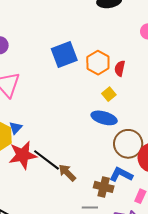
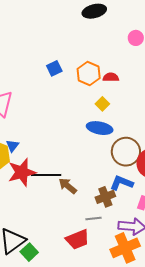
blue square: (64, 54) -> (54, 68), size x0.6
red semicircle: (120, 68) -> (111, 77), turned 84
black line: (47, 160) -> (46, 175), turned -32
brown cross: (104, 187) -> (105, 197), turned -30

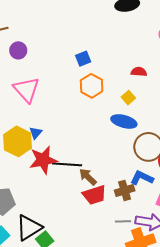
orange hexagon: (89, 74) -> (92, 86), moved
gray line: (93, 218) -> (123, 221), moved
red trapezoid: (78, 239) -> (94, 195), moved

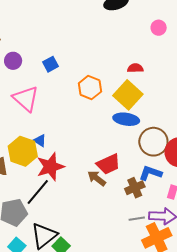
blue square: (83, 59) -> (51, 64), moved
yellow square: (128, 98) -> (128, 95), size x2.0
blue triangle: (36, 133) -> (40, 141), turned -32
black line: (67, 164) -> (38, 192), moved, turned -48
red trapezoid: (94, 195) -> (108, 164), moved

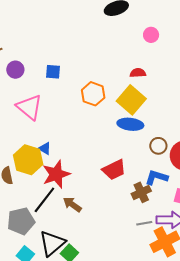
pink circle: (159, 28) -> (151, 35), moved
blue square: (51, 64) -> (53, 72), turned 35
brown circle: (153, 142) -> (158, 146), size x0.6
brown arrow: (97, 178) -> (72, 204), moved

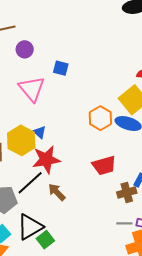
blue square: (53, 72) -> (61, 68), moved
orange hexagon: (93, 94) -> (100, 118), moved

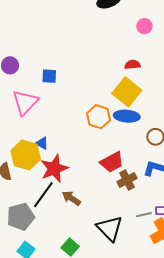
pink triangle: (32, 89) -> (25, 102), turned 36
brown cross: (127, 193) -> (127, 180), moved
black triangle: (30, 227) -> (110, 228), moved, turned -32

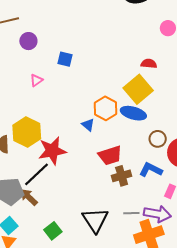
pink triangle: (25, 102) -> (36, 80), size x0.5
blue triangle: (42, 143) -> (88, 125), moved
brown arrow: (71, 198) -> (29, 197), moved

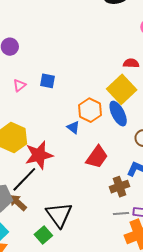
blue square: (65, 59) -> (47, 81), moved
blue ellipse: (133, 113) -> (118, 114), turned 50
red trapezoid: (110, 155) -> (97, 157), turned -35
brown cross: (122, 176) -> (120, 187), moved
black triangle: (95, 220) -> (59, 215), moved

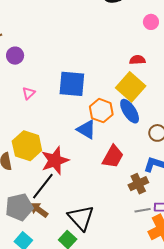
blue square: (47, 81) -> (72, 84), moved, size x1.8
blue triangle: (73, 127) -> (86, 129), size x1.5

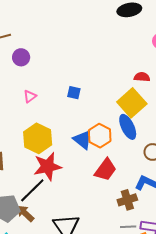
blue square: (72, 84) -> (74, 93), size x0.5
orange hexagon: (101, 111) -> (100, 136), moved
yellow hexagon: (27, 146) -> (38, 138), moved

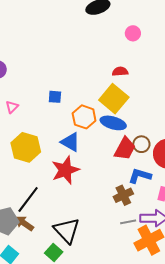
blue ellipse: (128, 127) -> (113, 123), turned -40
orange hexagon: (100, 136) -> (84, 117), moved
red star: (47, 166) -> (65, 170), moved
red trapezoid: (105, 170) -> (125, 149), moved

